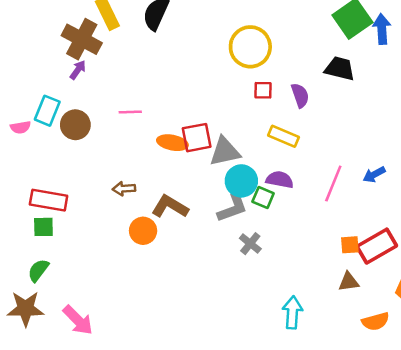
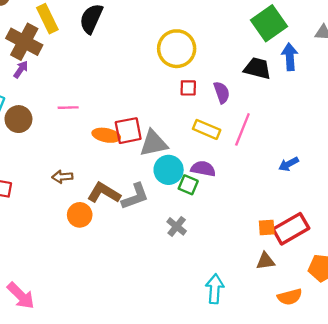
blue arrow: (382, 29) -> (290, 57), moved
pink line: (333, 184) -> (242, 129), moved
gray L-shape: (232, 208) -> (135, 196), moved

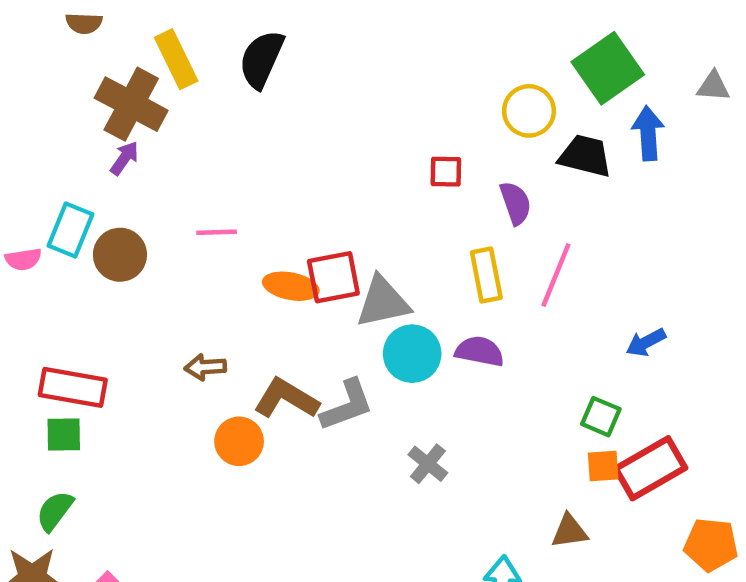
yellow circle: (177, 49) -> (529, 111), moved, size x0.7
red square: (188, 88) -> (446, 172), moved
yellow rectangle: (207, 129) -> (486, 275), turned 56
green square: (188, 185) -> (601, 417), moved
brown triangle: (266, 261) -> (569, 531), moved

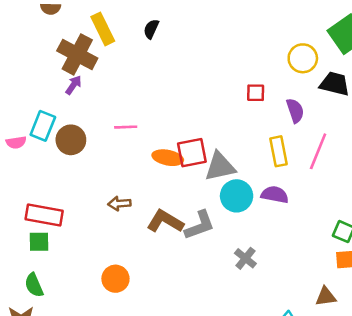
black semicircle: (262, 59) -> (151, 29), size x0.6
orange circle: (239, 441) -> (115, 279), moved
green semicircle: (55, 511) -> (34, 285), turned -60

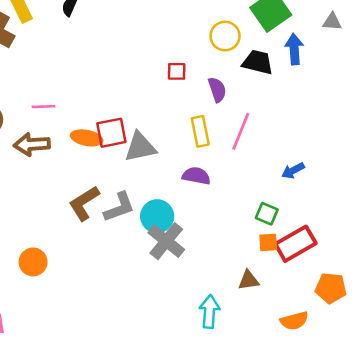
cyan circle: (237, 196) -> (157, 216), moved
brown arrow: (119, 204) -> (32, 144), moved, size x1.5
brown L-shape: (165, 221) -> (84, 203), turned -63
gray cross: (245, 258) -> (166, 241), size x1.6

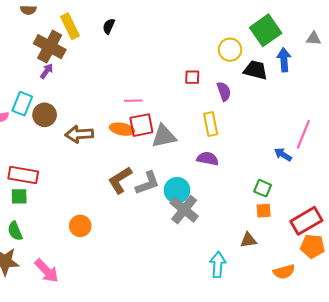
pink line: (44, 107) -> (133, 101), moved
pink line: (241, 131) -> (303, 134), moved
blue arrow: (293, 171) -> (283, 155), turned 60
red rectangle: (296, 244) -> (306, 221), moved

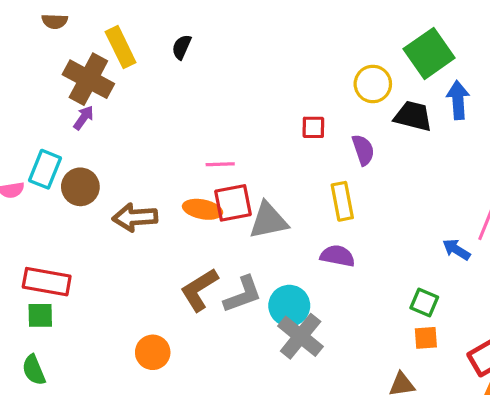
orange circle: (80, 226) -> (153, 352), moved

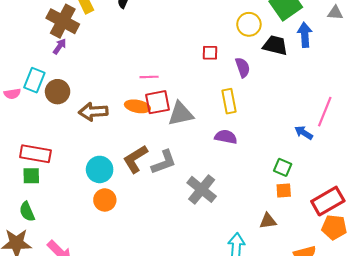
cyan circle: (289, 306) -> (100, 169), moved

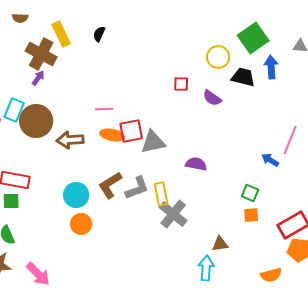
purple semicircle: (243, 67) -> (212, 98), turned 144
pink line: (149, 77) -> (104, 109), moved
brown circle: (58, 92) -> (36, 121), size x1.4
yellow rectangle: (229, 101) -> (161, 194), moved
brown triangle: (268, 221) -> (220, 244), moved

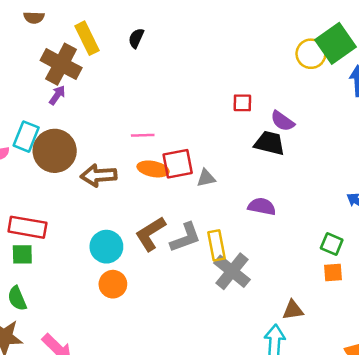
yellow circle: (218, 57) -> (311, 54), moved
black trapezoid: (243, 77) -> (270, 143), moved
gray triangle: (153, 142) -> (206, 178), size x0.6

